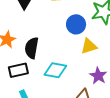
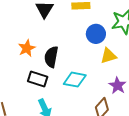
black rectangle: (18, 70) -> (38, 79), turned 30

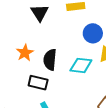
cyan diamond: (75, 80) -> (81, 65), moved

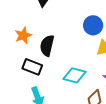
cyan diamond: (81, 65) -> (74, 75), moved

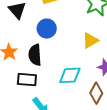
blue circle: (93, 25) -> (47, 29), moved

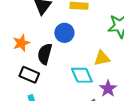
cyan diamond: (70, 75) -> (82, 75), moved, turned 50

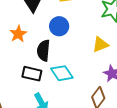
orange star: (21, 43) -> (18, 34), moved
cyan diamond: (82, 75) -> (62, 73), moved

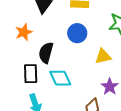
blue circle: (59, 26) -> (77, 33), moved
black rectangle: (32, 74) -> (31, 74), turned 66

